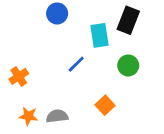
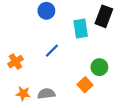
blue line: (76, 64) -> (52, 51), moved
green circle: (128, 65) -> (99, 67), moved

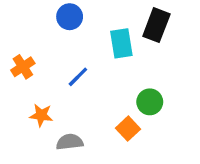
orange cross: (15, 62) -> (23, 67), moved
orange star: (23, 94) -> (41, 115), moved

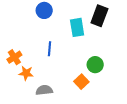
orange cross: (23, 67) -> (14, 57), moved
blue line: (78, 77) -> (49, 49), turned -40

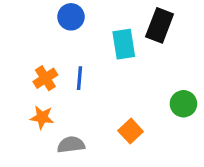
orange cross: (14, 57) -> (45, 78), moved
green circle: (95, 65) -> (183, 104), moved

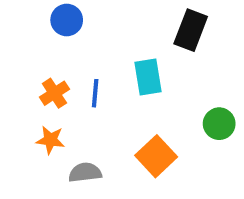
blue circle: (71, 17) -> (67, 20), moved
cyan rectangle: (124, 44) -> (148, 77), moved
orange square: (131, 131) -> (156, 156), size x1.4

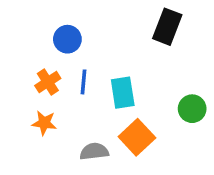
blue circle: (67, 20) -> (67, 39), moved
cyan rectangle: (148, 77) -> (123, 93), moved
gray semicircle: (85, 172) -> (94, 151), moved

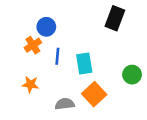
orange cross: (48, 82) -> (33, 45), moved

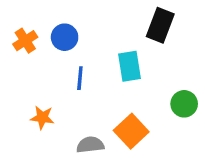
orange cross: (33, 45) -> (25, 41), moved
cyan rectangle: (84, 64) -> (129, 66), moved

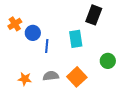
blue circle: (65, 37) -> (33, 33), moved
orange star: (42, 117) -> (25, 79), moved
gray semicircle: (90, 145) -> (51, 76), moved

